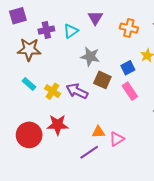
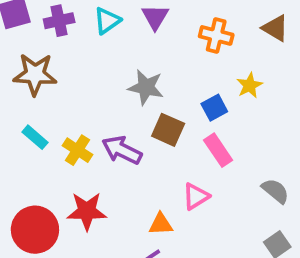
purple cross: (46, 30) -> (59, 21), moved
cyan triangle: (71, 31) -> (107, 21), moved
pink triangle: (117, 139) -> (196, 196), moved

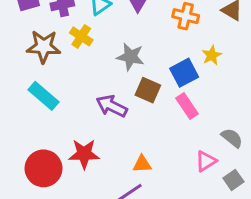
blue square: (214, 108) -> (184, 73), size x1.4
cyan rectangle: (35, 137) -> (44, 96), size x1.5
yellow cross: (78, 150) -> (81, 36), moved
pink triangle: (196, 196) -> (206, 161), moved

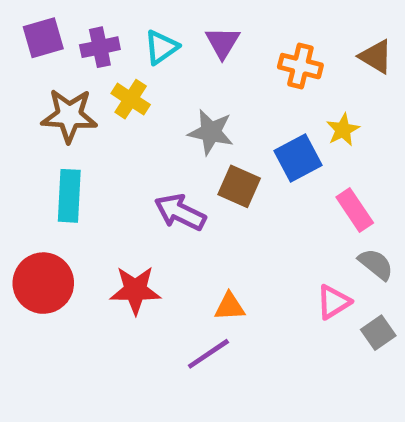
cyan rectangle: (44, 96) -> (69, 196), turned 52
pink rectangle: (187, 106) -> (355, 210), moved
red circle: (44, 168) -> (43, 283), moved

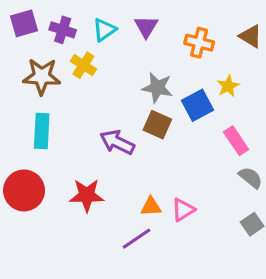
purple cross: (100, 47) -> (63, 30), turned 30
gray star: (211, 132) -> (157, 88), moved
pink triangle: (333, 302) -> (183, 210), moved

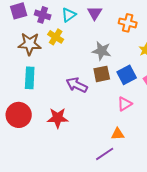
blue square: (198, 105) -> (127, 75), moved
brown square: (157, 125) -> (102, 74), turned -36
orange triangle: (151, 207) -> (118, 134), moved
pink triangle: (183, 210) -> (125, 104), moved
purple line: (136, 239) -> (105, 154), moved

